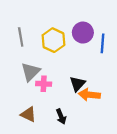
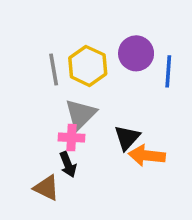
gray line: (21, 37) -> (54, 69), moved
gray triangle: (31, 72) -> (80, 114), moved
black arrow: (61, 117) -> (68, 164), moved

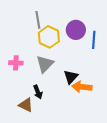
gray line: (54, 69) -> (38, 20), moved
pink cross: (72, 138) -> (16, 63), moved

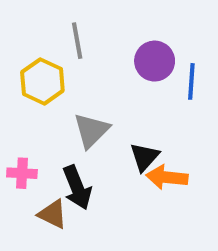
yellow hexagon: (49, 37) -> (42, 81), moved
pink cross: (16, 63) -> (22, 173), moved
black arrow: (38, 92) -> (77, 188), size x1.5

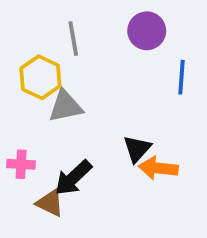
purple circle: (155, 61) -> (147, 31), moved
gray triangle: (91, 130) -> (66, 106), moved, turned 33
black arrow: (77, 188) -> (73, 178), turned 69

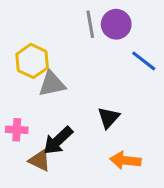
gray line: (73, 39) -> (90, 24), moved
blue line: (182, 77) -> (144, 61), turned -56
orange arrow: (158, 168) -> (125, 160), moved

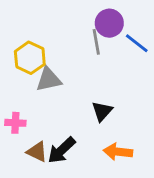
gray line: (90, 24) -> (96, 42), moved
blue line: (144, 61) -> (137, 43), moved
black arrow: (58, 141) -> (62, 150), moved

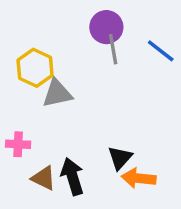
purple circle: (109, 23) -> (106, 27), moved
black triangle: (102, 111) -> (120, 158), moved
black arrow: (62, 150) -> (72, 176), turned 116

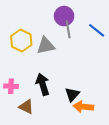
gray triangle: (57, 93) -> (46, 46), moved
black arrow: (72, 176) -> (43, 84), moved

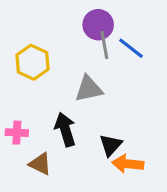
blue line: (97, 30) -> (131, 48), moved
gray triangle: (46, 46) -> (89, 89), moved

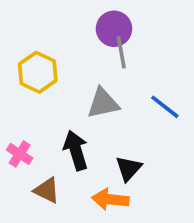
blue line: (131, 48) -> (165, 107), moved
pink cross: (17, 133) -> (20, 154), turned 30
orange arrow: (128, 164) -> (110, 199), moved

